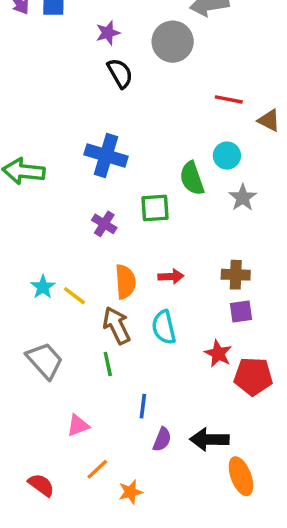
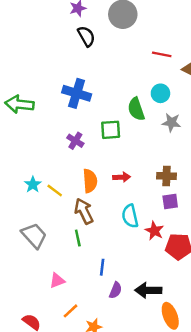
gray star: (243, 198) -> (171, 122), turned -30
cyan semicircle: (164, 327) -> (130, 216), moved

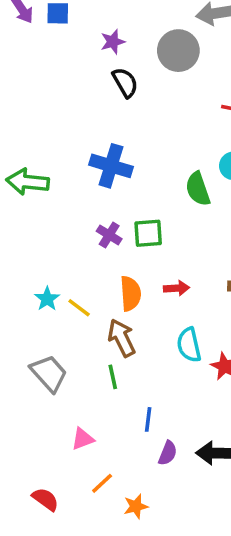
green square: (111, 130) -> (148, 233), moved

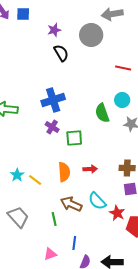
blue cross: (111, 166) -> (53, 100), turned -35
purple cross: (109, 235) -> (52, 127), moved
brown arrow: (122, 338) -> (71, 204), moved, turned -40
cyan semicircle: (189, 345) -> (97, 201), turned -30
pink triangle: (83, 439) -> (50, 254), moved

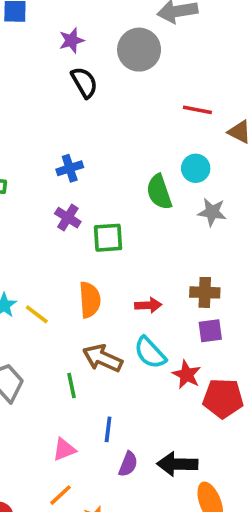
blue cross: (53, 100) -> (70, 168), size x0.6
red arrow: (90, 169) -> (148, 305), moved

